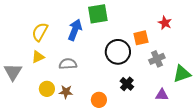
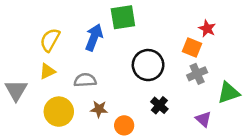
orange square: (141, 38) -> (192, 47), moved, turned 35
yellow circle: (47, 89) -> (59, 112), size x1.5
brown star: (66, 92) -> (99, 109), moved
purple triangle: (162, 95) -> (203, 119), turned 40

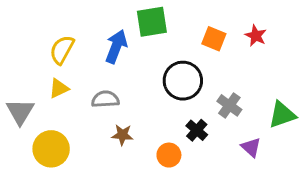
orange square: (192, 47) -> (214, 39), moved
gray cross: (197, 74) -> (229, 105), moved, turned -30
yellow circle: (59, 112) -> (51, 149), moved
orange circle: (124, 125) -> (169, 155), moved

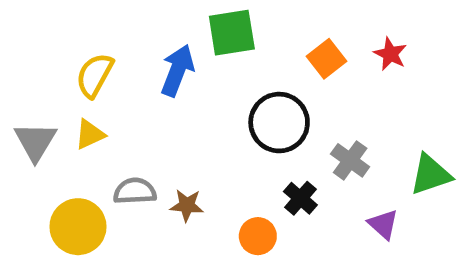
orange square: (214, 39) -> (326, 59), turned 30
gray semicircle: (105, 99) -> (135, 191), moved
gray triangle: (20, 112) -> (35, 141), moved

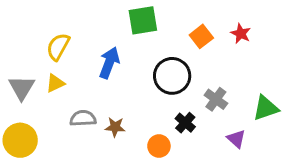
blue arrow: (177, 70) -> (109, 63), moved
yellow circle: (78, 227) -> (20, 140), moved

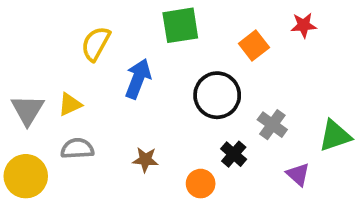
red star: (241, 34) -> (304, 25), moved, turned -30
yellow semicircle: (58, 47) -> (96, 44), moved
gray semicircle: (83, 118) -> (77, 149), moved

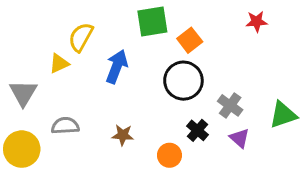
orange square: (254, 46) -> (190, 40), moved
yellow triangle: (70, 104) -> (59, 63), moved
purple triangle: (298, 174) -> (239, 138), moved

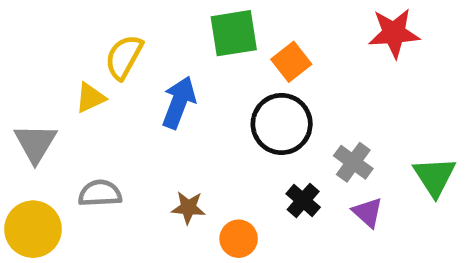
red star: (257, 21) -> (394, 33), size x1.5
green triangle: (283, 115) -> (435, 177), turned -44
orange circle: (169, 155) -> (239, 239), moved

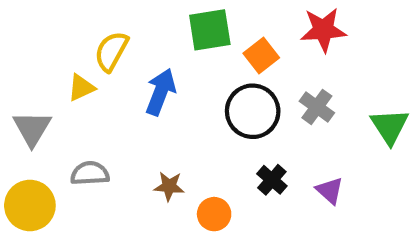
red star: (394, 33) -> (323, 30), moved
gray cross: (353, 162) -> (317, 107), moved
green triangle: (435, 177) -> (390, 126), moved

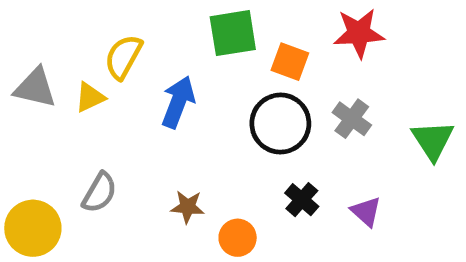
orange square: (261, 56) -> (290, 62), turned -32
gray triangle: (32, 128) -> (35, 88), moved, turned -48
gray semicircle: (90, 173) -> (100, 193), turned 123

